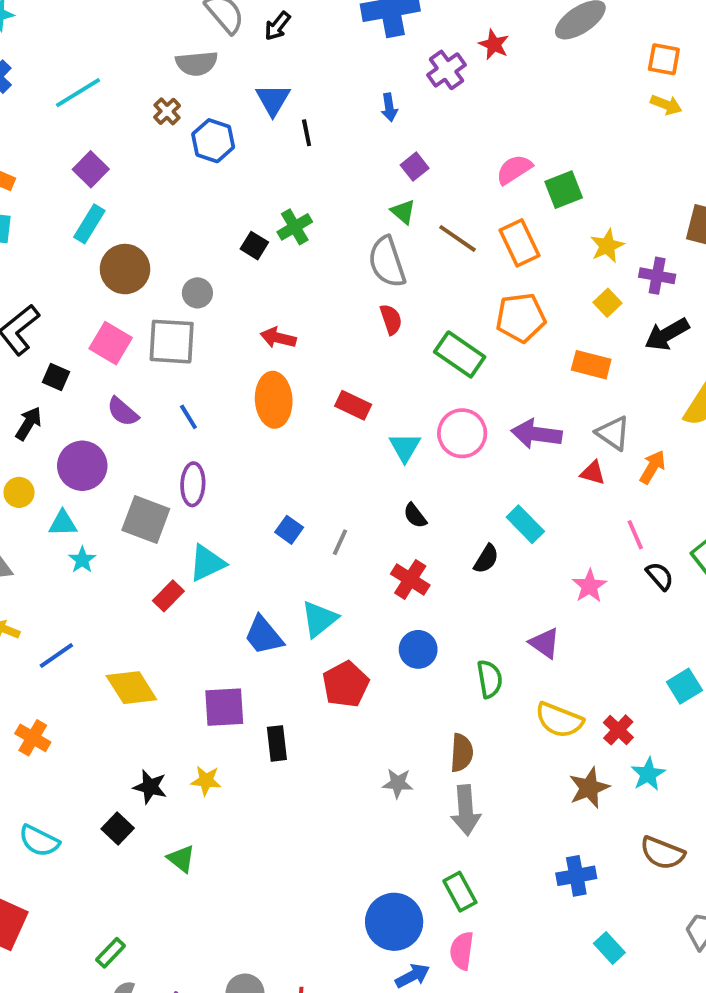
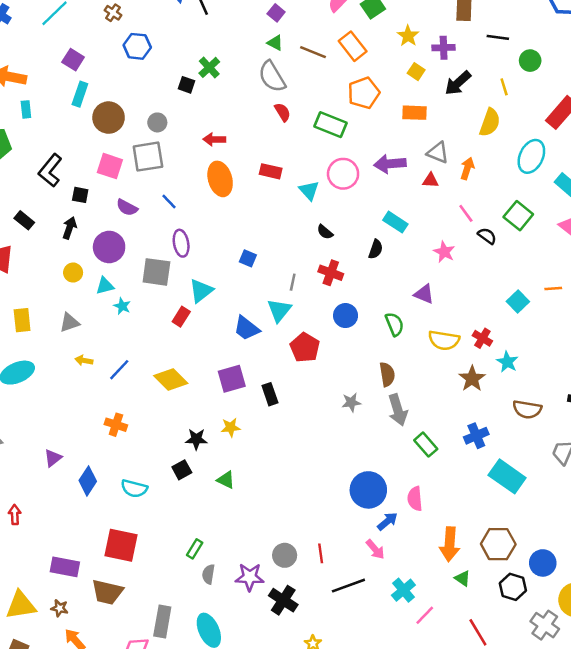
blue hexagon: (213, 141) -> (137, 46), moved
gray line: (340, 542) -> (293, 282), moved
black square: (118, 828) -> (182, 470), turned 30
green rectangle: (460, 892) -> (426, 445), moved
cyan rectangle: (609, 948) -> (507, 476), size x1.8

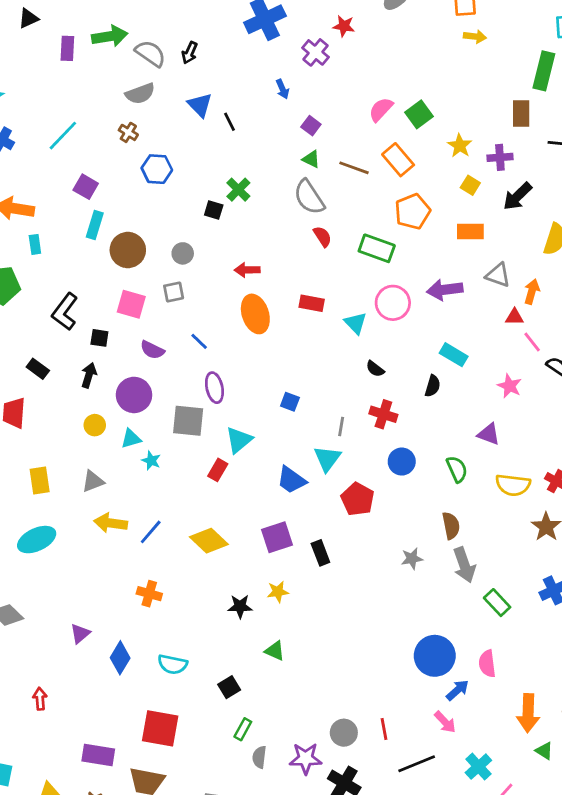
gray square: (148, 157) -> (174, 292), size x0.6
red triangle: (431, 180) -> (514, 317), moved
yellow arrow: (84, 360) -> (111, 523), size x1.6
black square: (182, 470) -> (229, 687), moved

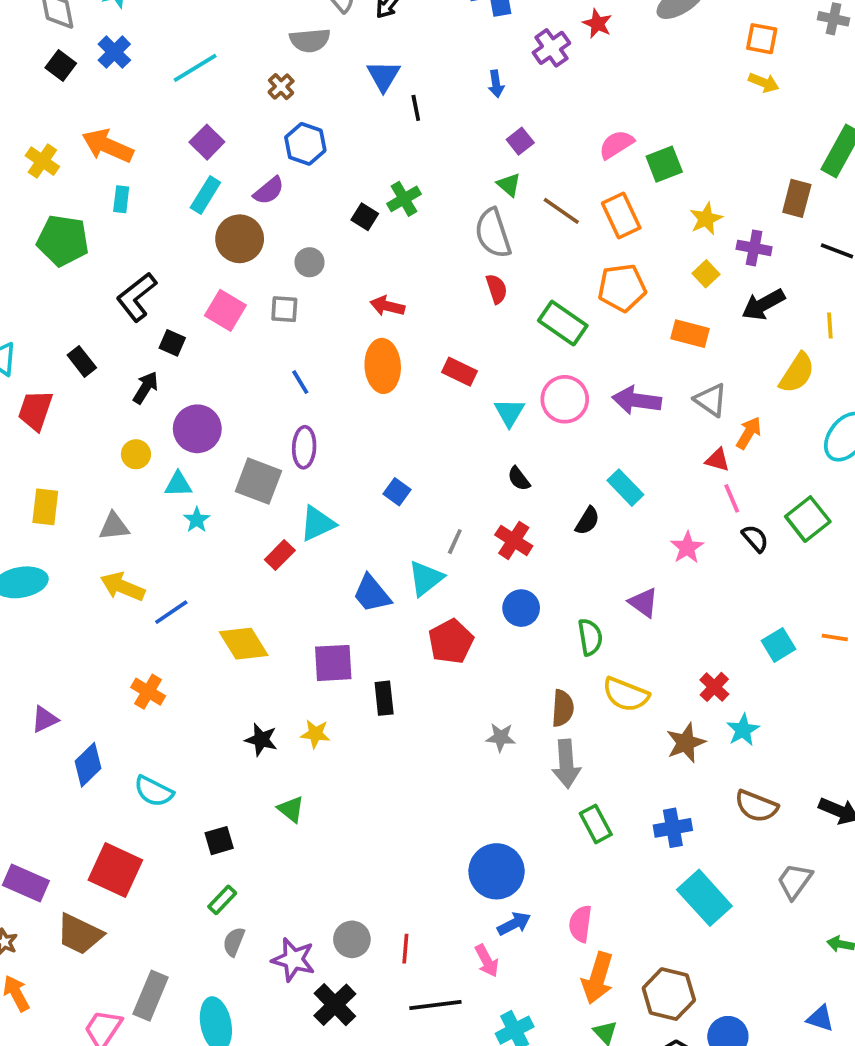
purple semicircle: (152, 350) -> (269, 191), moved, turned -80
yellow semicircle: (513, 485) -> (626, 694), moved
pink semicircle: (487, 664) -> (580, 924), moved

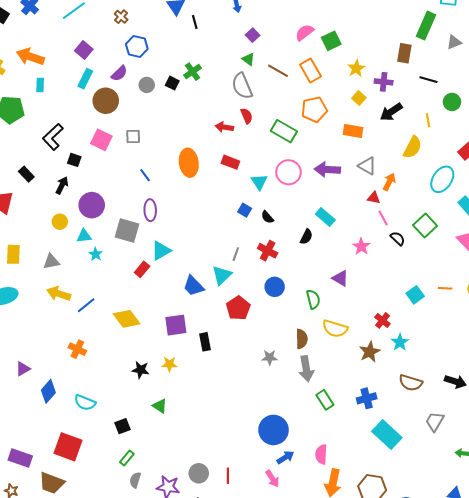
gray circle: (310, 262) -> (147, 85), moved
red arrow: (387, 306) -> (224, 127), moved
blue square: (397, 492) -> (245, 210), moved

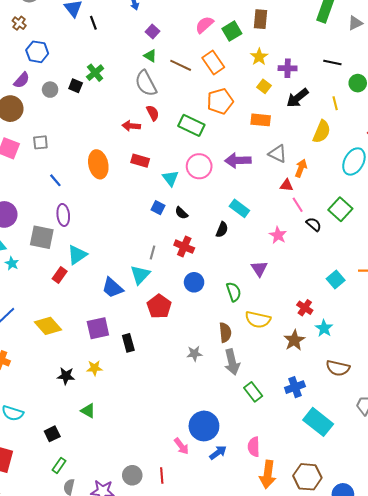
brown rectangle: (404, 53) -> (260, 19), moved
purple triangle: (340, 278) -> (259, 269), turned 30
pink arrow: (272, 479) -> (181, 446), moved

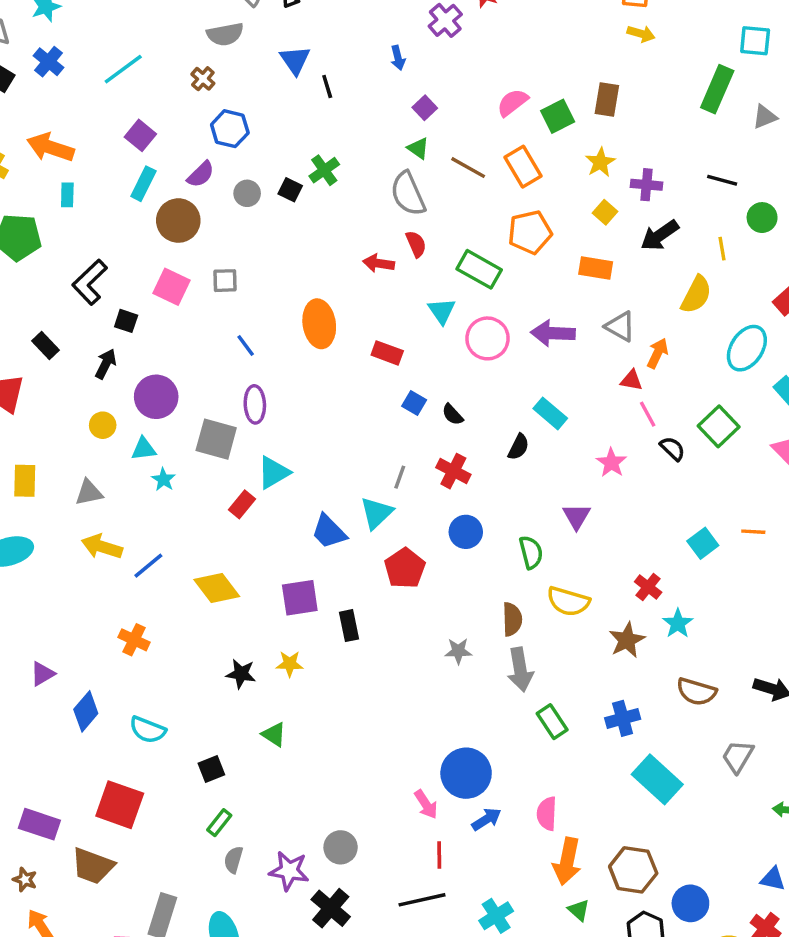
red rectangle: (140, 161) -> (387, 353), moved
cyan triangle: (170, 178) -> (442, 311), moved
red line: (162, 476) -> (439, 855), moved

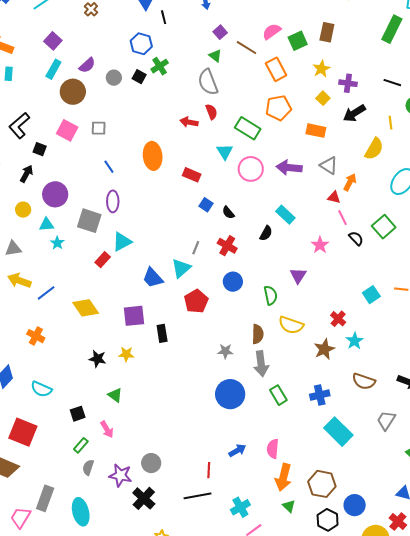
blue hexagon: (230, 129) -> (141, 44), moved
brown line: (468, 168) -> (247, 48), moved
blue circle: (466, 773) -> (230, 394), moved
pink arrow: (426, 804) -> (107, 429), moved

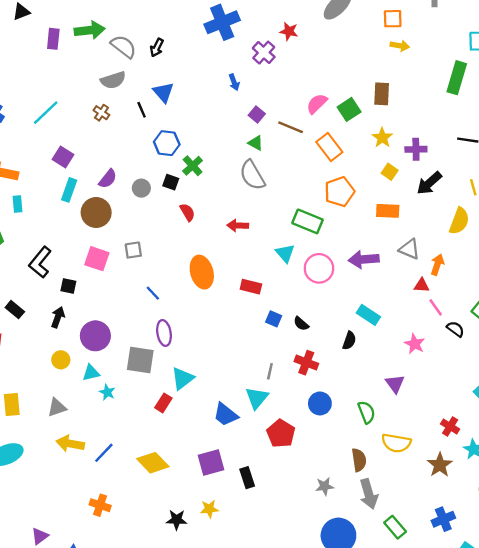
black line: (164, 17) -> (142, 110), moved
red semicircle: (211, 112) -> (187, 212), moved

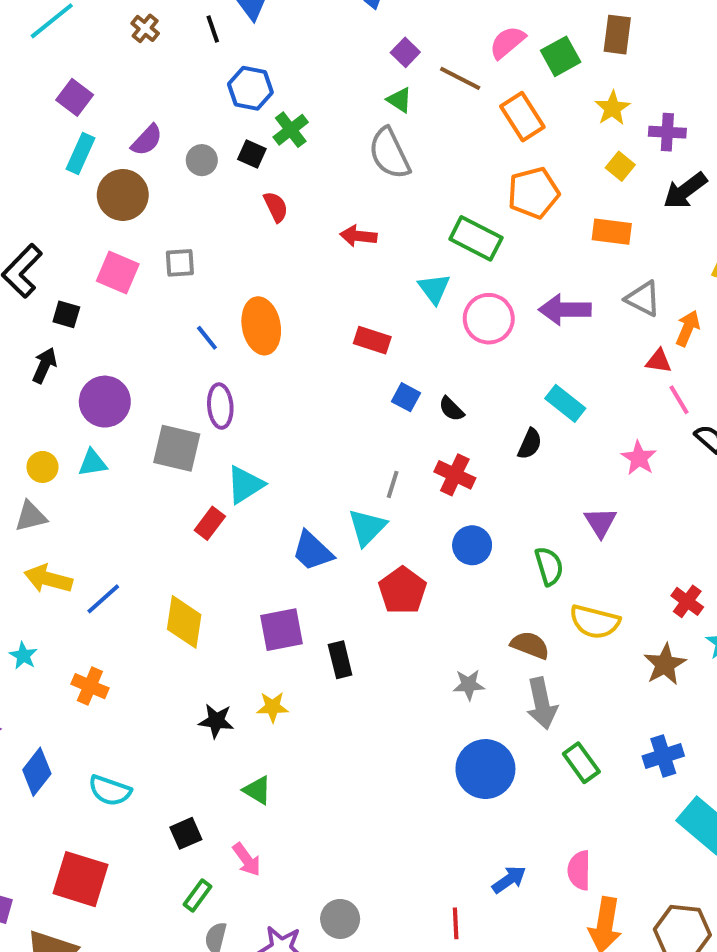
orange ellipse: (202, 272) -> (261, 326), moved
yellow circle: (61, 360) -> (43, 467), moved
cyan star: (107, 392) -> (23, 656), moved
brown semicircle: (359, 460) -> (530, 645), turned -65
yellow diamond: (153, 463) -> (184, 622), turned 48

